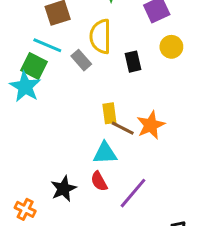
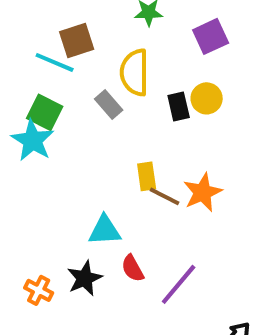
cyan line: (47, 45) -> (55, 62), moved
yellow circle: (171, 47) -> (207, 98), moved
cyan triangle: (105, 153) -> (105, 230), moved
orange cross: (25, 209) -> (39, 290), moved

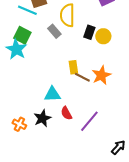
yellow circle: (207, 98) -> (103, 36), moved
black rectangle: (179, 106) -> (89, 32), turned 32

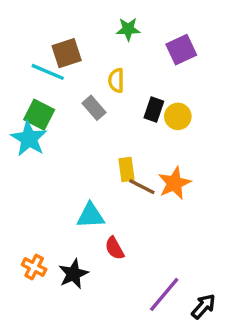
yellow semicircle: (67, 15) -> (116, 80), size x0.6
black star: (42, 118) -> (73, 274), moved
purple line: (89, 121) -> (164, 294), moved

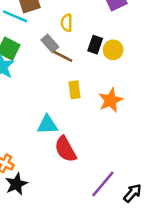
brown line: (142, 187) -> (63, 56), moved
red semicircle: (115, 248) -> (65, 149), size x1.5
black star: (73, 274) -> (16, 184), moved

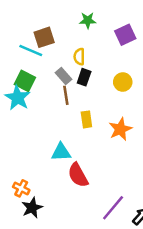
black rectangle: (95, 45) -> (84, 77), moved
brown line: (63, 56) -> (66, 95), moved, turned 54

